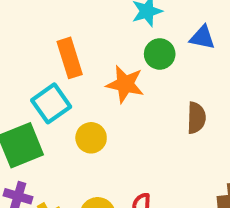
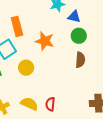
blue triangle: (202, 37) -> (74, 17), moved
green circle: (160, 54) -> (79, 36), moved

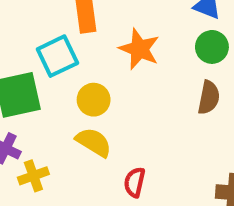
yellow semicircle: (29, 104) -> (94, 142), moved

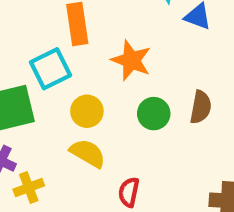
green circle: (212, 47) -> (154, 114), moved

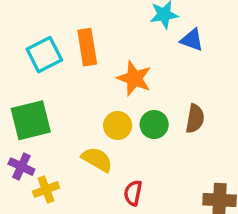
cyan square: (50, 69) -> (44, 55), moved
yellow circle: (87, 111) -> (118, 125), moved

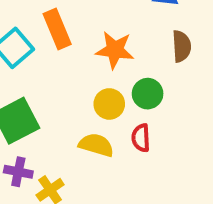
brown semicircle: (195, 119) -> (182, 46), moved
red semicircle: (133, 193) -> (141, 138), moved

